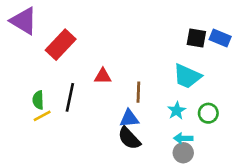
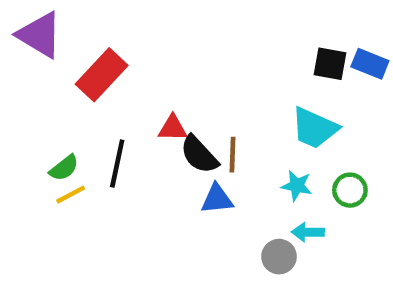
green semicircle: (38, 100) -> (64, 168), turned -126
cyan star: (177, 111) -> (297, 186), turned -30
black semicircle: (129, 138) -> (199, 155), moved
gray circle: (183, 153) -> (279, 257), moved

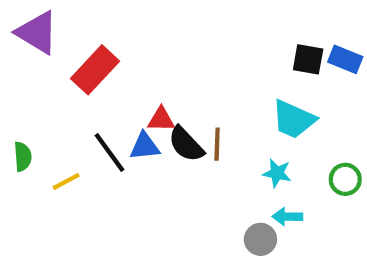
black line: (117, 163) -> (110, 152), turned -48
green semicircle: (64, 168) -> (23, 157), moved, turned -56
green circle: (350, 190) -> (345, 179), moved
blue triangle: (217, 199) -> (145, 146), moved

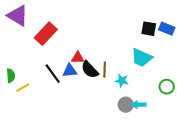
cyan star: (277, 173) -> (122, 81), moved
yellow line: (66, 181) -> (23, 88), moved
gray circle: (260, 239) -> (126, 105), moved

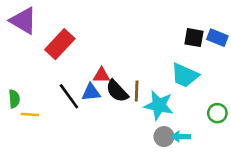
cyan star: (122, 81) -> (159, 105), size x1.6
yellow line: (23, 88) -> (30, 114), turned 32

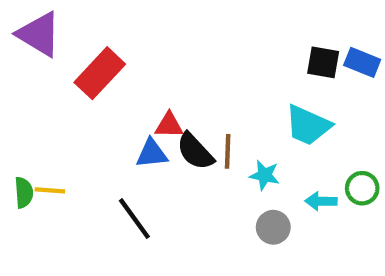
black line: (69, 96) -> (134, 219), moved
green semicircle: (14, 99) -> (24, 193), moved
cyan star: (159, 105) -> (265, 175), size x0.6
cyan arrow: (181, 137) -> (321, 201), moved

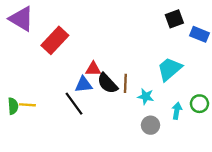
black square: (323, 62) -> (174, 19), moved, turned -30
cyan trapezoid: (308, 125) -> (170, 69), turned 116
cyan arrow: (321, 201) -> (177, 111), turned 98
black line: (134, 219) -> (74, 104), moved

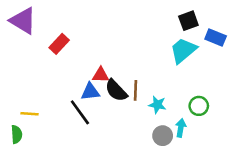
red rectangle: (55, 40) -> (59, 44), size x0.7
cyan trapezoid: (170, 69) -> (183, 50), moved
green circle: (199, 104) -> (199, 106), moved
green semicircle: (13, 106) -> (17, 134), moved
cyan arrow: (177, 111) -> (181, 128), moved

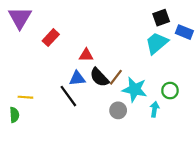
purple triangle: (23, 21) -> (20, 18), turned 30
red triangle: (101, 75) -> (86, 55), moved
brown line: (135, 90) -> (116, 77), turned 35
cyan star: (157, 105) -> (135, 89), size x1.6
gray circle: (163, 136) -> (118, 110), moved

